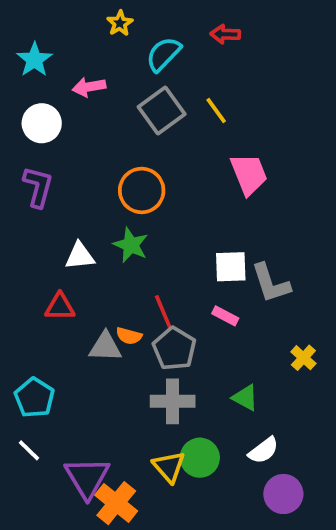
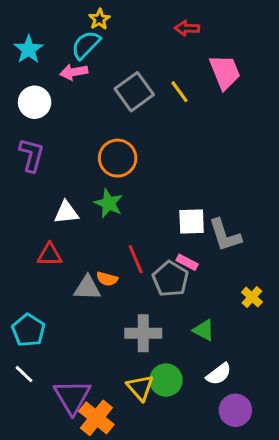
cyan semicircle: (163, 54) -> (86, 45), moved
pink trapezoid: (249, 174) -> (225, 72), moved
gray pentagon: (174, 349) -> (170, 279), moved

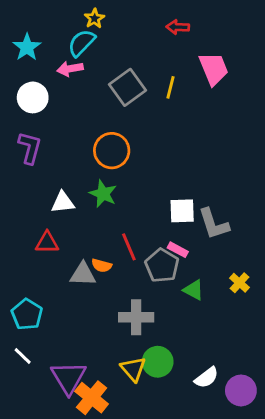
yellow line: (180, 92) -> (171, 87), turned 50
green triangle: (204, 330) -> (194, 290), moved
white semicircle: (219, 374) -> (206, 378), moved
purple circle: (235, 410) -> (241, 390), moved

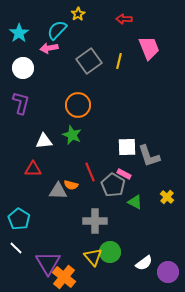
yellow star: (94, 18) -> (78, 14), moved

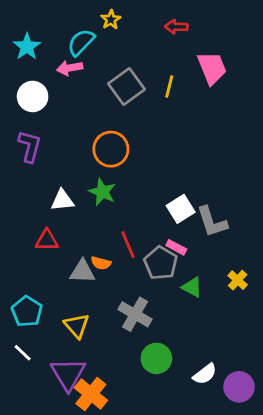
white square: (127, 147) -> (181, 209), turned -30
gray cross: (95, 221) -> (135, 314), turned 30
yellow triangle: (93, 257) -> (77, 326), moved

